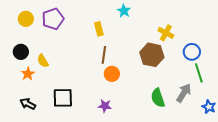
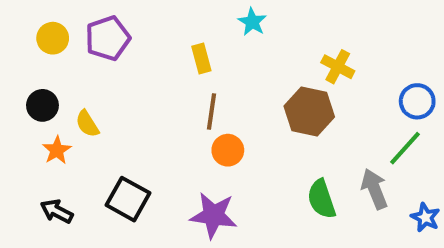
blue circle: (192, 52) -> (417, 101), moved
green line: (199, 73) -> (405, 148), turned 60
gray arrow: (184, 93) -> (374, 189), turned -54
black square: (63, 98) -> (128, 199), turned 30
purple star: (105, 106) -> (214, 215), size x1.6

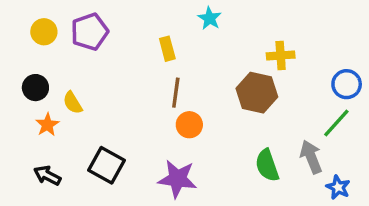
yellow cross: (338, 67) -> (281, 55), turned -32
blue star: (425, 217) -> (338, 187), moved

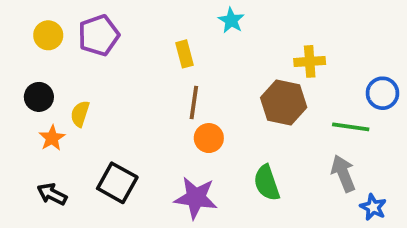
yellow semicircle: (73, 103) -> (80, 114), turned 50
green line: (336, 123) -> (351, 127), moved, turned 56
green semicircle: (267, 165) -> (267, 183), moved

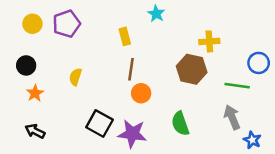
yellow semicircle: (80, 114) -> (75, 77), moved
black square: (117, 183) -> (99, 124), moved

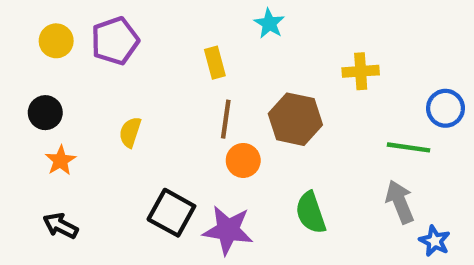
brown hexagon: (192, 69) -> (295, 119), moved

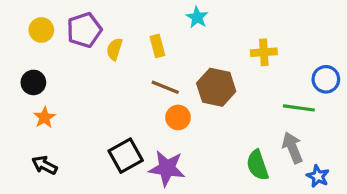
brown line: (226, 119) -> (165, 87), turned -76
yellow semicircle: (130, 132) -> (114, 49), moved
black square: (171, 213) -> (126, 156), turned 32
green semicircle: (311, 213) -> (258, 165), moved

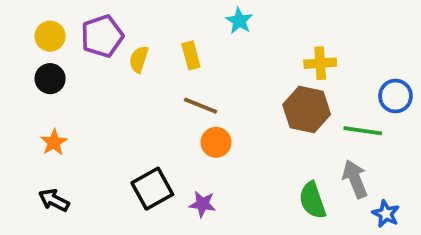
black circle: (33, 82) -> (50, 79), moved
brown hexagon: (216, 87) -> (307, 110), moved
purple star: (167, 168) -> (202, 204), size x0.6

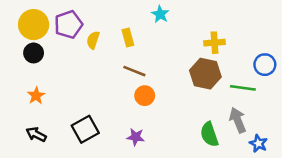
yellow circle: (50, 36) -> (34, 25), size x1.5
black square: (152, 189) -> (85, 129), moved

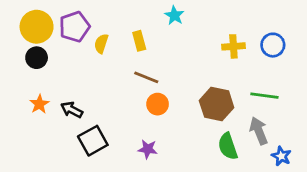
blue circle: (265, 65) -> (273, 45), moved
brown hexagon: (205, 74) -> (217, 104), moved
black arrow: (36, 134) -> (72, 110), moved

